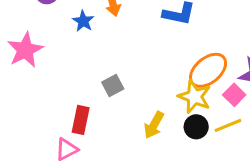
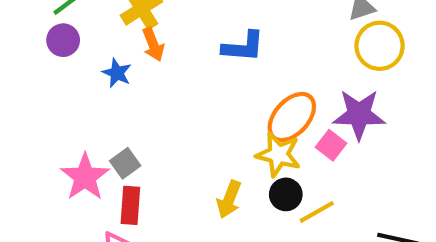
pink star: (25, 50) -> (85, 177), moved
gray square: (113, 86) -> (125, 163), moved
yellow line: (228, 125) -> (317, 212), moved

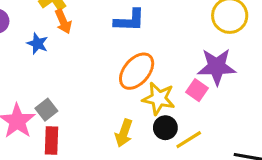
orange ellipse: (292, 117) -> (137, 71), moved

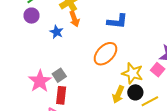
orange ellipse: (137, 71) -> (105, 54), moved
yellow arrow: (124, 133) -> (118, 94), moved

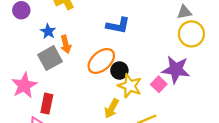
orange arrow: (74, 19) -> (66, 44), moved
gray square: (59, 75) -> (50, 58), moved, size x1.5
black circle: (135, 92) -> (119, 71), moved

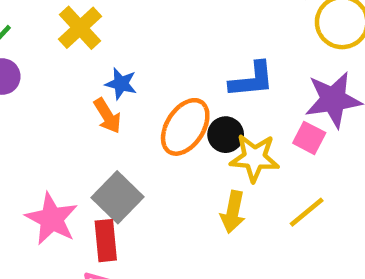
blue L-shape: (118, 25) -> (252, 80), moved
blue star: (48, 31) -> (121, 84), moved
gray square: (50, 58) -> (118, 197), moved

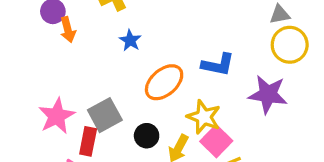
orange arrow: (107, 116) -> (68, 30), moved
black circle: (226, 135) -> (147, 136), moved
pink square: (309, 138) -> (216, 141), moved, size x1.4

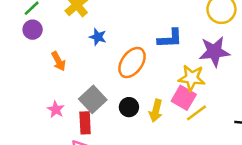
orange arrow: (68, 30) -> (59, 61), moved
pink star: (57, 116) -> (56, 109), size x0.6
yellow star: (204, 117) -> (192, 78), moved

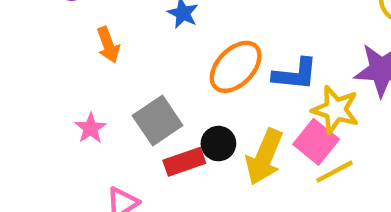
blue L-shape: (170, 38) -> (295, 74), moved
yellow arrow: (156, 111) -> (264, 157), size x1.4
red rectangle: (85, 123) -> (184, 162), moved, turned 65

